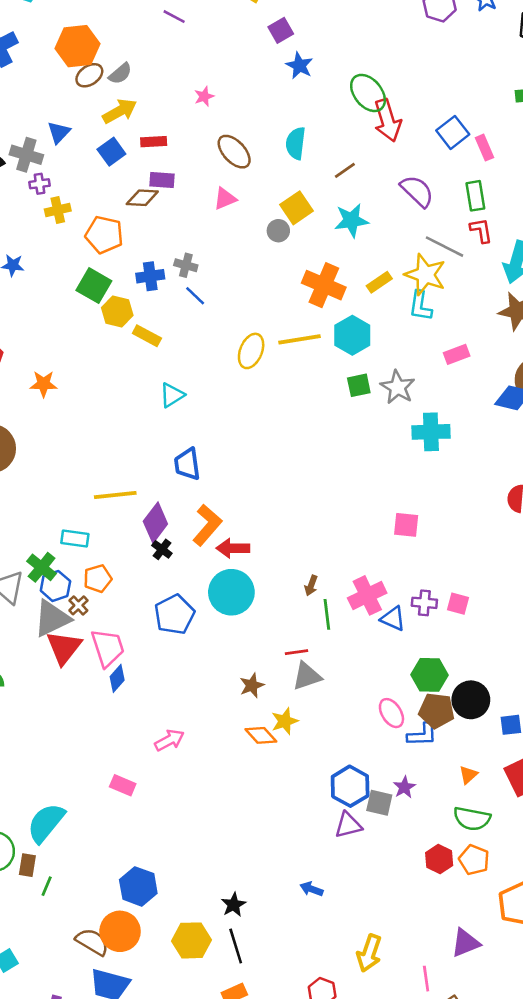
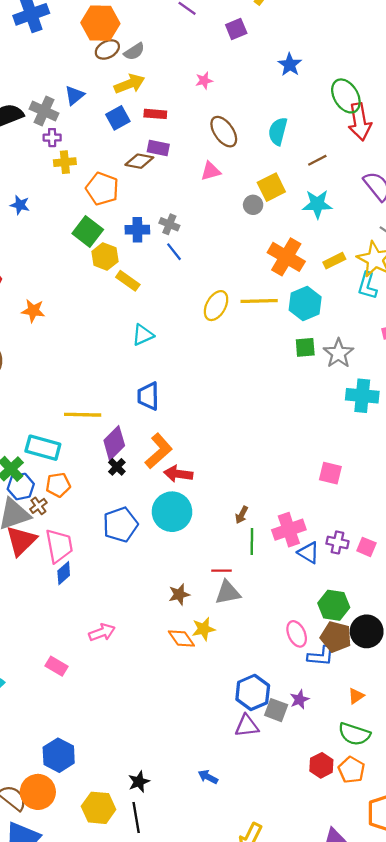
purple square: (281, 30) -> (236, 29), moved
cyan rectangle: (75, 538) -> (43, 448), size x1.4

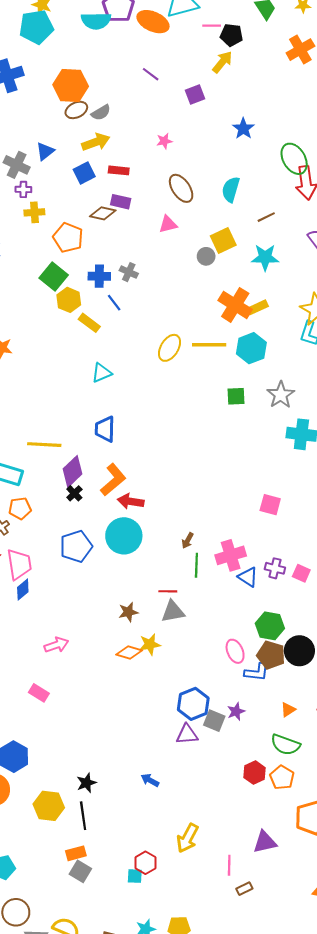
blue line: (174, 252) -> (114, 303), moved
yellow rectangle: (334, 261) -> (258, 307), moved
green square: (305, 347) -> (236, 396), moved
orange diamond: (181, 639) -> (129, 653), turned -40
pink rectangle: (57, 666) -> (39, 693), moved

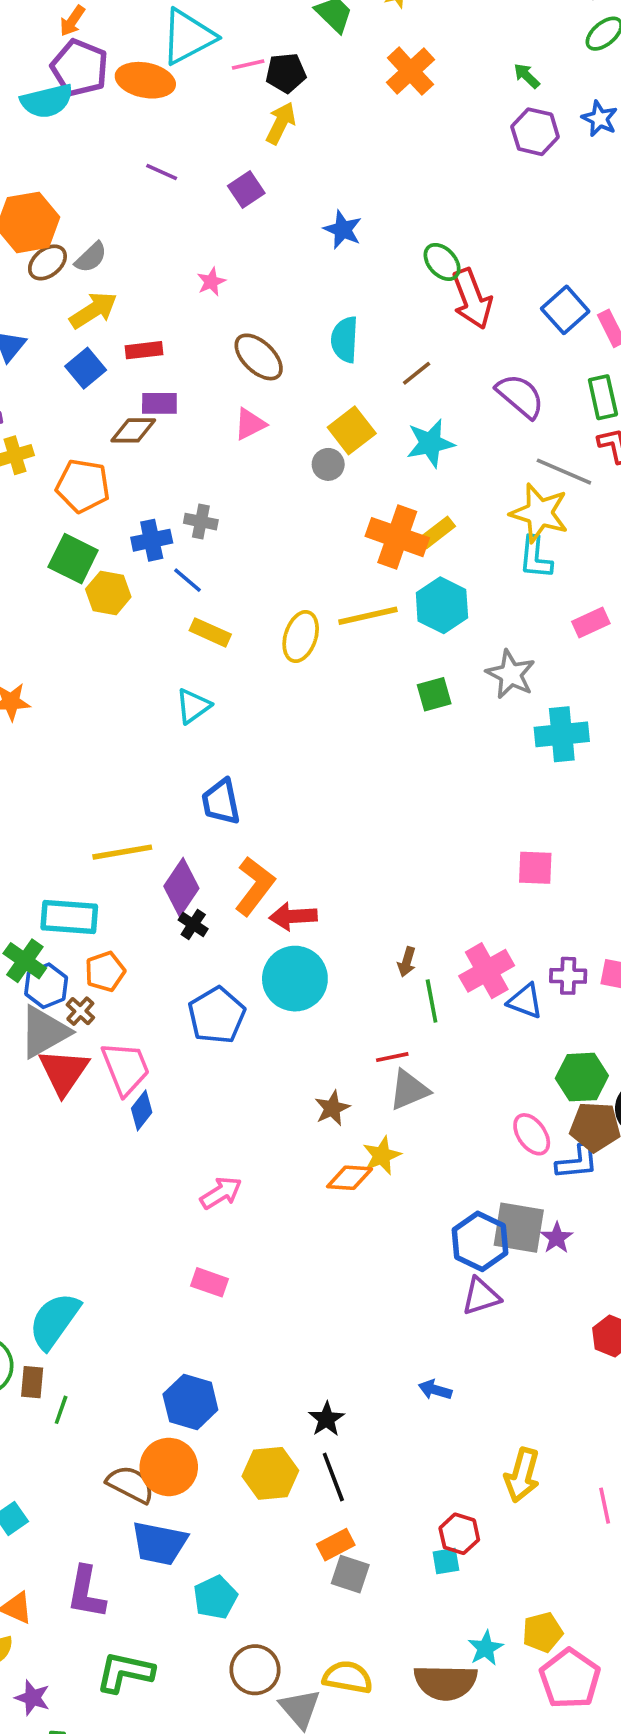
green ellipse: (294, 159) -> (442, 262), size x0.7
yellow rectangle: (89, 323) -> (210, 632), moved
gray square: (214, 721) -> (519, 1228), moved, size x1.4

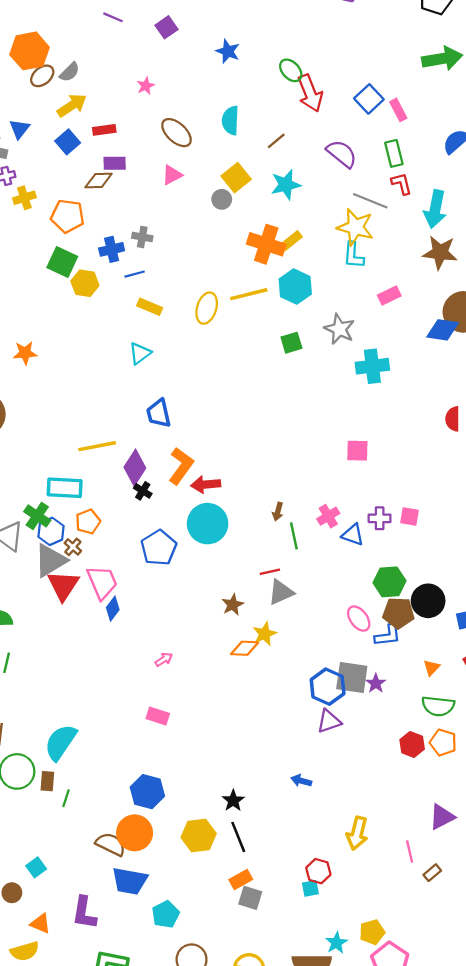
blue line: (188, 580) -> (135, 274), turned -54
pink cross: (487, 971) -> (328, 516), size x0.7
pink arrow: (221, 1193) -> (164, 660), size x0.7

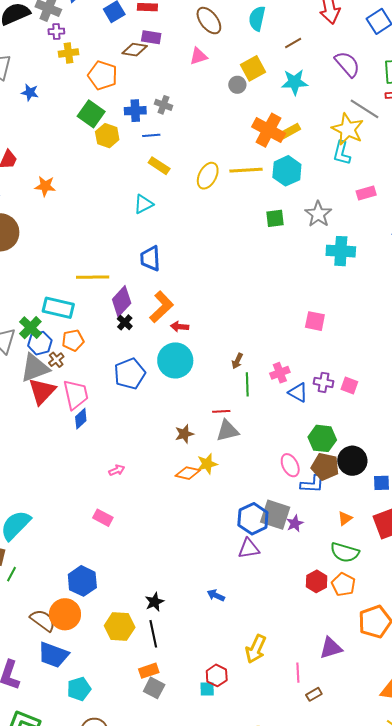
red arrow: (206, 484) -> (180, 327), size x0.7

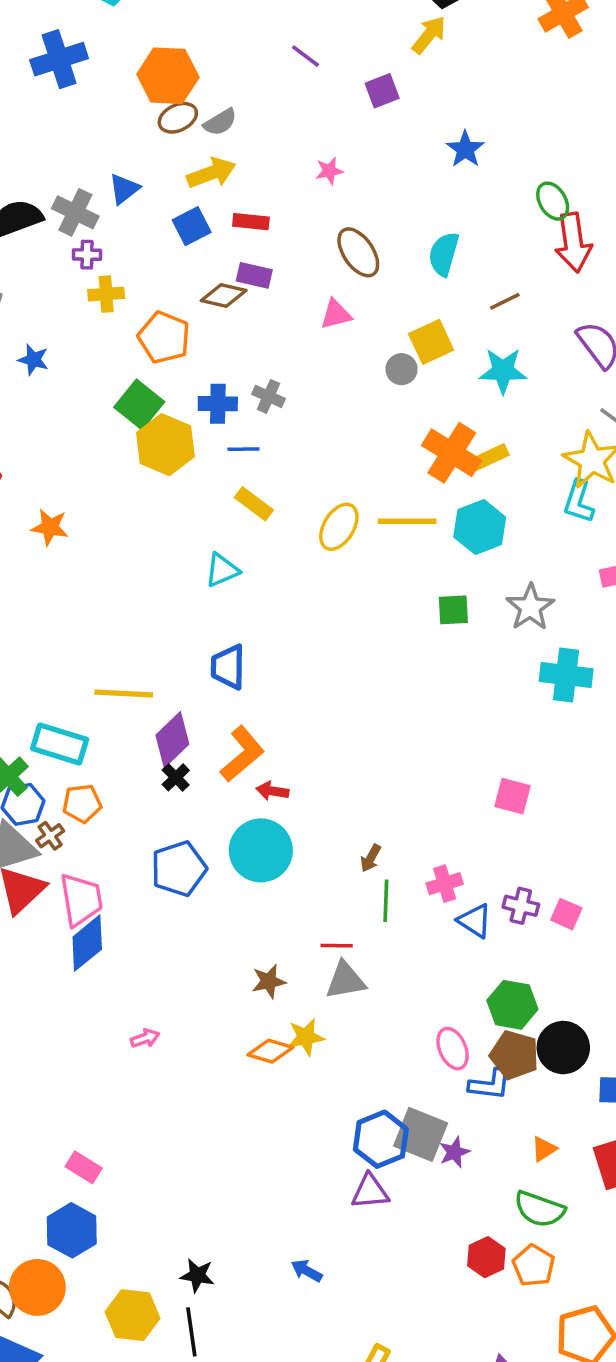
yellow hexagon: (107, 136) -> (165, 445), size x1.4
blue diamond: (81, 419) -> (87, 943), size x1.5
pink rectangle: (103, 518) -> (84, 1167), moved
black star: (155, 602) -> (197, 1275), turned 30

